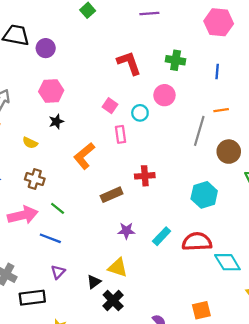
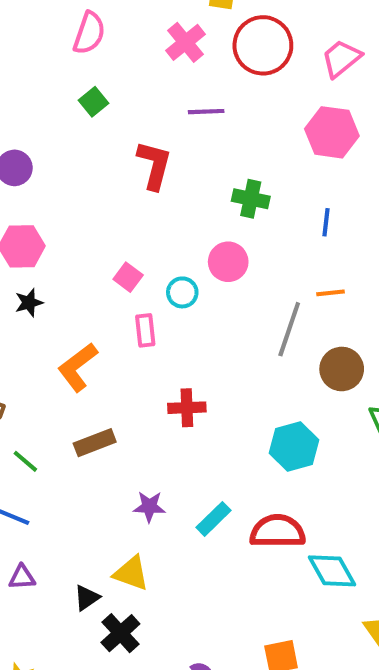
red L-shape: (129, 63) -> (154, 165), moved, turned 32
brown rectangle: (112, 195) -> (95, 443), moved
purple triangle: (58, 272) -> (22, 577), turned 40

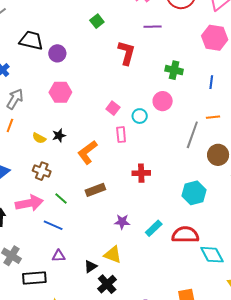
black star: (29, 303) -> (59, 136), moved

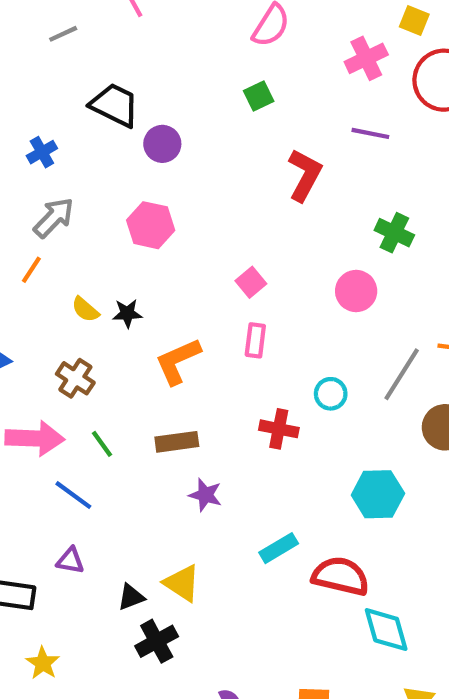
cyan circle: (140, 116) -> (331, 394), moved
purple star: (122, 222) -> (205, 495), moved

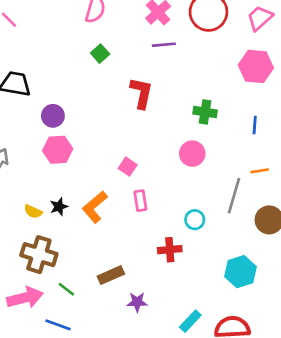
purple line: (370, 133) -> (164, 45), moved
purple circle: (162, 144) -> (53, 116), moved
orange L-shape: (178, 361) -> (95, 207), moved
brown cross: (75, 378) -> (39, 255), size x1.5

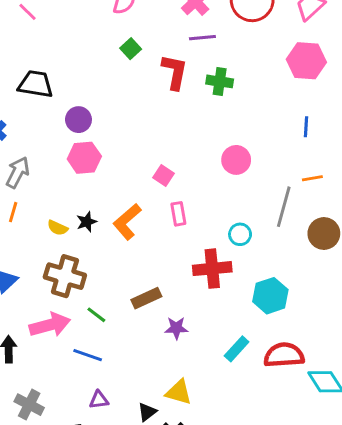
red L-shape: (141, 93) -> (175, 72), moved
green cross: (205, 112) -> (220, 81), moved
red cross: (170, 250) -> (212, 269), size x1.4
cyan hexagon: (241, 272) -> (270, 296), moved

